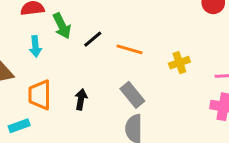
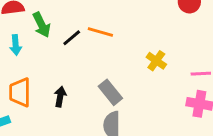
orange line: (129, 49) -> (100, 32), moved
yellow cross: (179, 63) -> (156, 61), turned -36

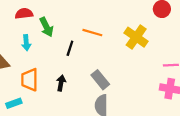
black line: (72, 38) -> (70, 48), moved, turned -32
yellow cross: (156, 61) -> (136, 37), moved, size x1.5

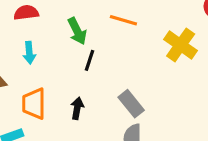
green arrow: (46, 27) -> (77, 31), moved
orange line: (92, 33) -> (123, 20), moved

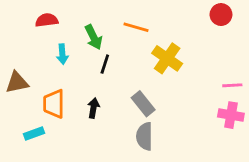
yellow cross: (181, 45) -> (167, 58), moved
cyan arrow: (29, 53) -> (62, 54), moved

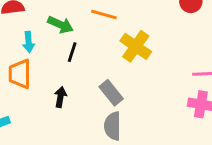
green arrow: (93, 37) -> (60, 25), turned -40
orange trapezoid: (54, 104) -> (20, 74), moved

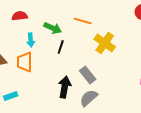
black arrow: (60, 97) -> (65, 87), moved, size x1.5
gray semicircle: (113, 126) -> (89, 98), turned 48

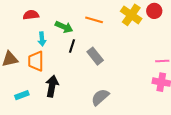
yellow cross: (105, 43) -> (131, 15), moved
gray rectangle: (88, 75) -> (95, 56), moved
black arrow: (65, 87) -> (52, 86), moved

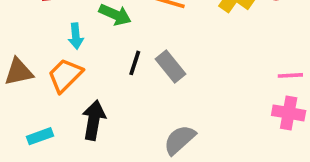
black line: (72, 46) -> (135, 63), moved
orange trapezoid: (36, 61) -> (65, 75), turned 45

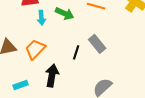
cyan arrow: (76, 36) -> (41, 18), moved
black line: (135, 63) -> (76, 52), moved

